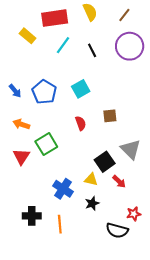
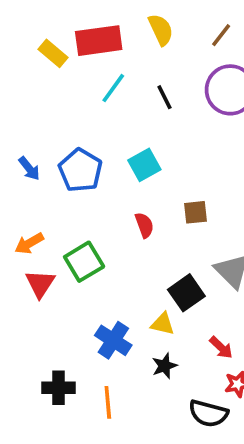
yellow rectangle: (28, 36) -> (53, 53), moved
orange arrow: (21, 124) -> (29, 243), moved, turned -49
red arrow: (119, 182) -> (221, 348), moved

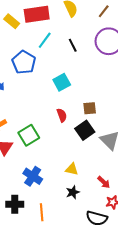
blue pentagon: (80, 170) -> (24, 62), moved
black square: (186, 293) -> (85, 130), moved
blue cross: (113, 340) -> (33, 176), moved

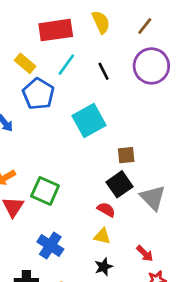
yellow rectangle: (12, 21) -> (25, 63), moved
cyan square: (62, 82) -> (89, 120), size x1.4
red semicircle: (62, 115) -> (106, 210), moved, turned -40
green square: (29, 135) -> (45, 191), turned -35

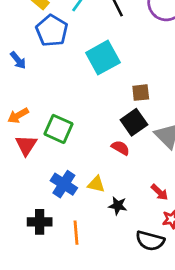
yellow triangle: (102, 236) -> (96, 184), moved
black star: (104, 267) -> (118, 206), turned 30

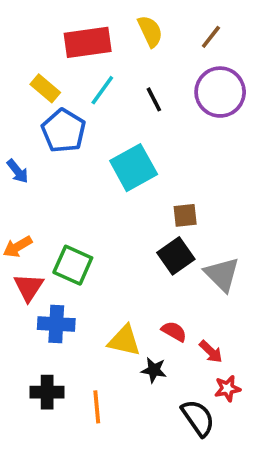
red semicircle: (120, 148) -> (174, 331), moved
blue cross: (64, 184) -> (56, 324), moved, turned -30
yellow triangle: (96, 184) -> (124, 341), size x1.4
black semicircle: (150, 241) -> (198, 418), turned -140

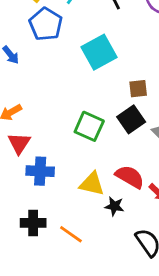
green square: (73, 265) -> (89, 126), moved
red semicircle: (174, 331) -> (130, 177), size x1.5
orange line: (97, 407) -> (71, 234), turned -50

